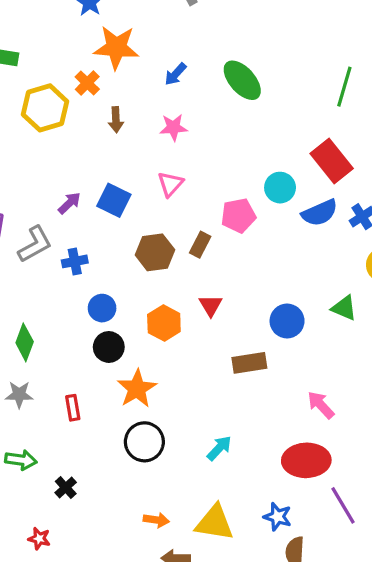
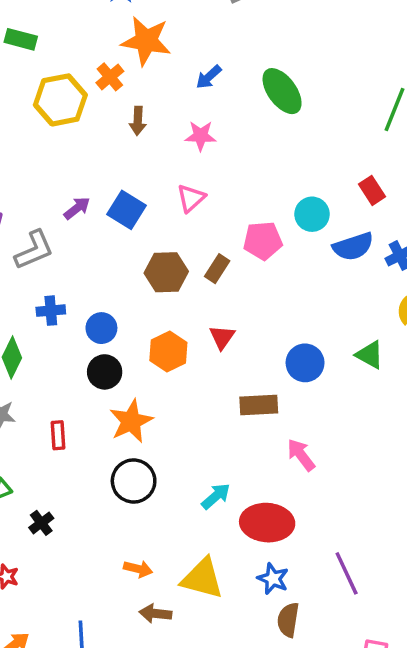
red rectangle: (332, 161) -> (372, 190), size x0.6
blue cross: (75, 261) -> (51, 311), moved
pink arrow: (321, 405) -> (301, 455), moved
red ellipse: (306, 460) -> (267, 523), moved

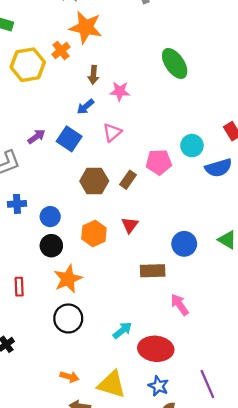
blue arrow: (209, 77) -> (85, 107), moved
brown arrow: (138, 121) -> (93, 75), moved

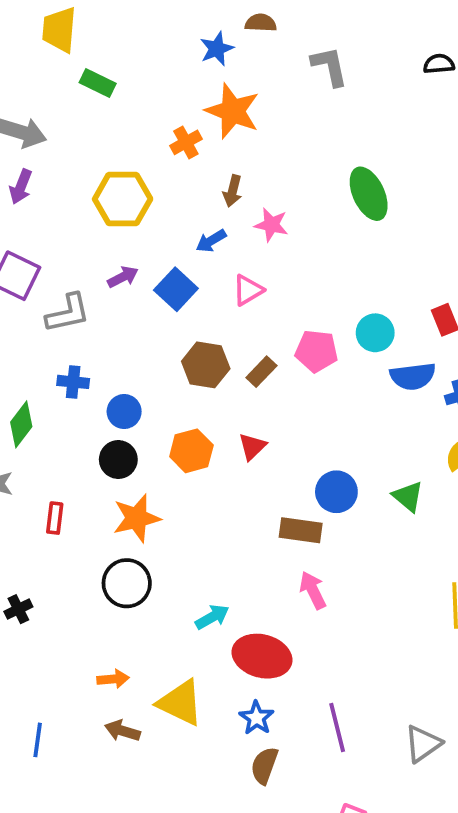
yellow hexagon: (28, 65) -> (123, 199), moved
brown rectangle: (153, 271) -> (301, 530), moved
orange arrow: (69, 377) -> (113, 679), turned -30

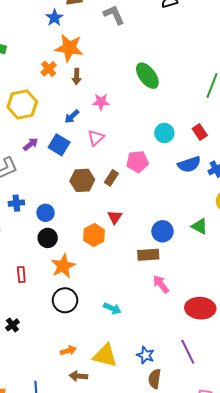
brown arrow: (233, 191) -> (77, 77), moved
cyan circle: (375, 333) -> (164, 133), moved
orange hexagon: (191, 451) -> (94, 235), moved
cyan arrow: (212, 617) -> (112, 308), turned 66
red ellipse: (262, 656) -> (200, 308), moved

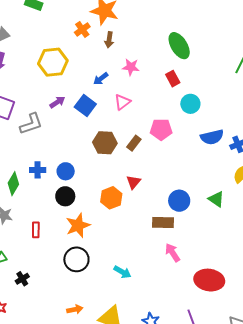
red rectangle: (200, 132) -> (173, 79), moved
blue cross: (16, 203) -> (38, 170), moved

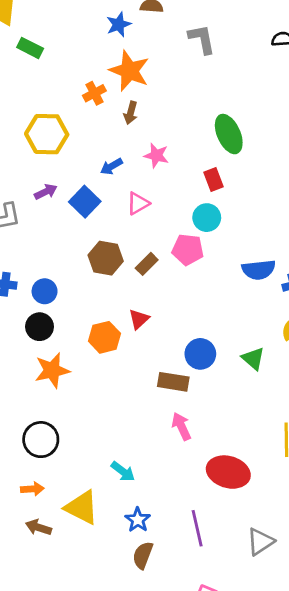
cyan circle: (190, 104) -> (207, 218), moved
black circle: (76, 259) -> (41, 440), moved
cyan arrow: (122, 272) -> (123, 471), moved

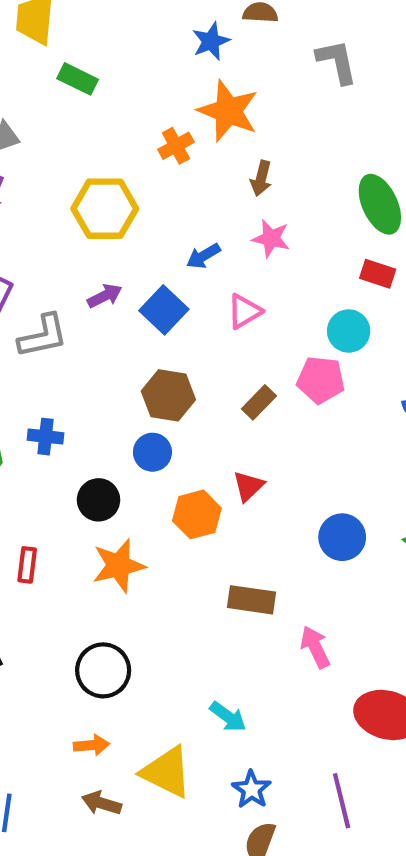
brown arrow: (131, 113) -> (261, 178), moved
red rectangle: (214, 180) -> (378, 274), moved, turned -50
brown hexagon: (106, 258) -> (168, 395), moved
blue circle: (45, 291) -> (152, 452), moved
brown rectangle: (173, 382) -> (251, 600), moved

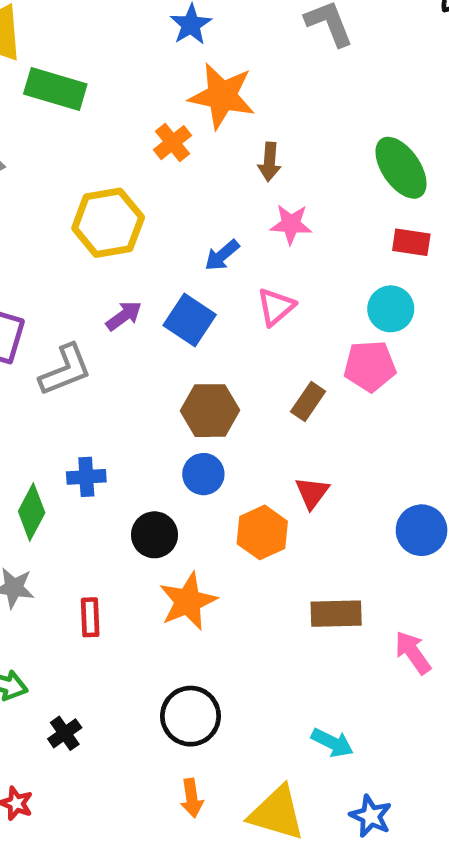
green rectangle: (78, 79) -> (55, 89), size x1.4
orange arrow: (91, 745) -> (192, 798), turned 96

